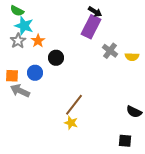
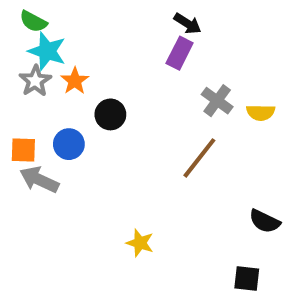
purple rectangle: (91, 27) -> (180, 53), size x0.7
brown line: (74, 105) -> (199, 158), moved

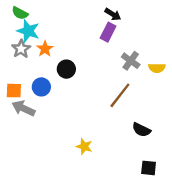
black semicircle: (265, 221) -> (141, 130), moved

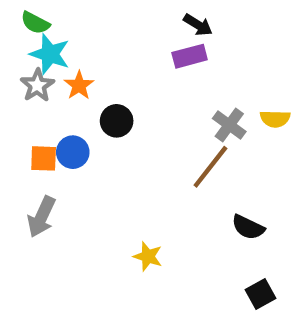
purple rectangle: (108, 32) -> (190, 56), turned 48
gray cross: (131, 61) -> (229, 125), moved
orange square: (14, 91) -> (44, 158), moved
gray arrow: (23, 108) -> (41, 217), moved, turned -90
black square: (149, 168) -> (261, 294), turned -35

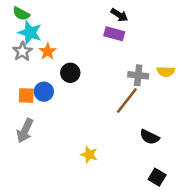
purple rectangle: (190, 56) -> (114, 34), turned 30
gray cross: (229, 125) -> (138, 75), turned -30
black square: (261, 294) -> (157, 177), turned -30

